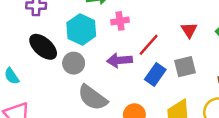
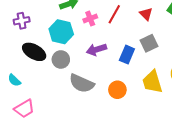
red line: (149, 45) -> (114, 14), moved

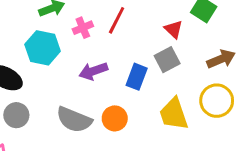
red triangle: (146, 14) -> (174, 29), moved
gray circle: (61, 59) -> (16, 115), moved
orange circle: (117, 90) -> (115, 118), moved

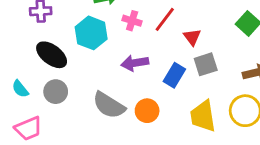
pink cross: (83, 28) -> (132, 21), turned 30
red triangle: (174, 29) -> (192, 37), moved

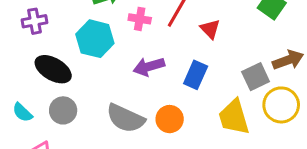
gray square: (206, 64) -> (256, 77), moved

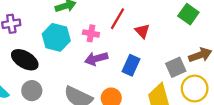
pink cross: (140, 19) -> (91, 33), moved

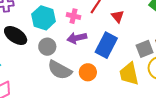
blue rectangle: (131, 65) -> (106, 45), size x1.4
gray circle: (32, 91) -> (47, 47), moved

